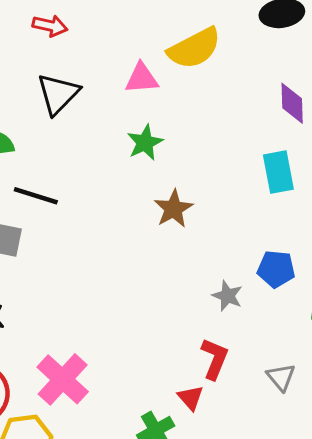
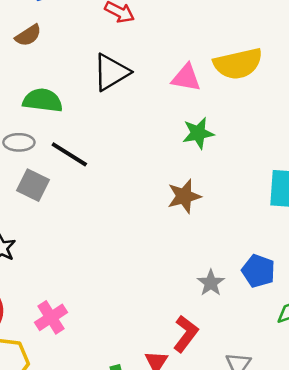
green star: (145, 143) -> (198, 133), moved
pink cross: (63, 379) -> (51, 317), size x0.7

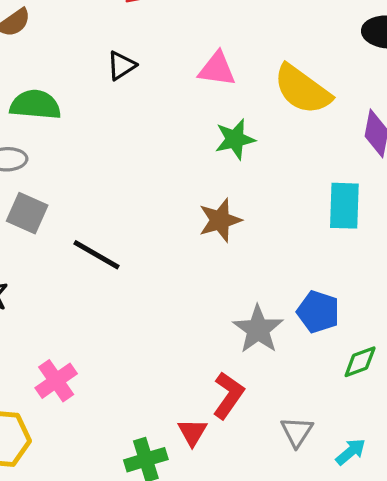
yellow semicircle: (238, 64) -> (302, 89), moved, turned 51
black triangle: (111, 72) -> (121, 66), size x0.6
black line: (69, 154) -> (96, 255), moved
gray star: (211, 283) -> (258, 329), size x1.4

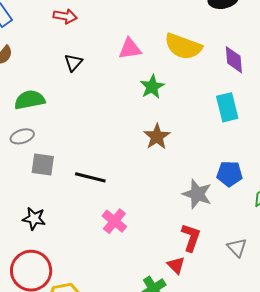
pink cross: (56, 381) -> (114, 221), moved

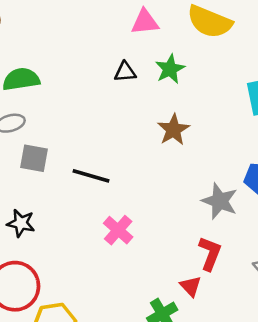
black triangle: (73, 63) -> (125, 72), moved, turned 42

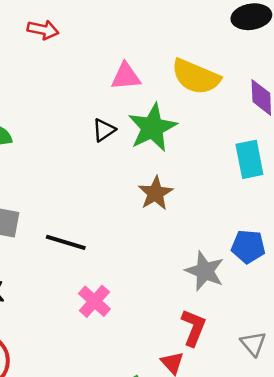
green star: (170, 69) -> (152, 128), size x1.5
black triangle: (125, 72) -> (104, 130), turned -30

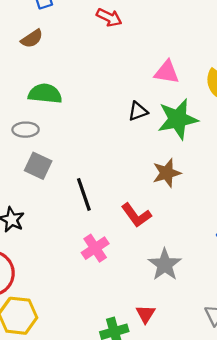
black line: (66, 242) -> (84, 194), turned 40
gray star: (205, 271) -> (165, 265), moved
red L-shape: (194, 328) -> (136, 215), moved, turned 108

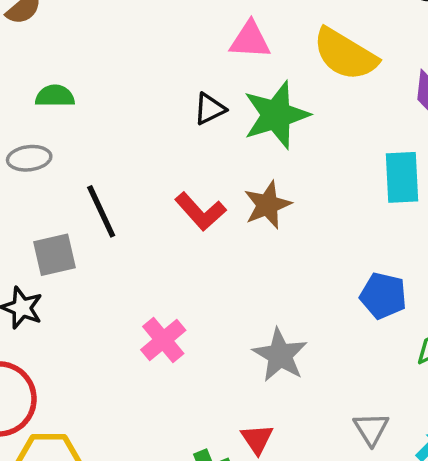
green semicircle: (45, 94) -> (55, 96), size x0.7
gray square: (38, 166) -> (55, 255), moved, turned -32
black line: (84, 194) -> (101, 211), moved
red L-shape: (136, 215) -> (200, 211), moved

